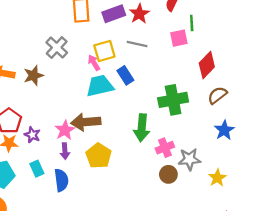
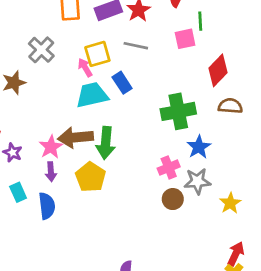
brown semicircle: (217, 95) -> (230, 106), turned 42
green arrow: (142, 128) -> (106, 143), moved
blue star: (224, 130) -> (199, 147), moved

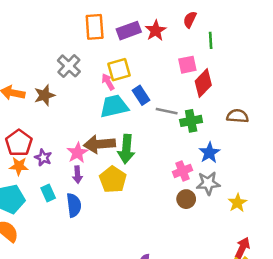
pink square: (185, 39) -> (187, 65), moved
gray line: (136, 46) -> (167, 111), moved
red diamond: (218, 70) -> (203, 83), moved
green cross: (178, 111) -> (191, 121), size x0.7

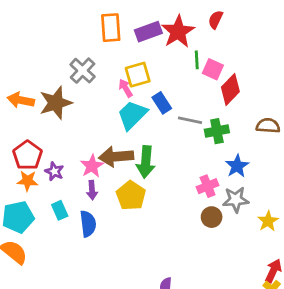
red star: (156, 31) -> (178, 32), size x1.4
green line: (211, 40) -> (197, 60), moved
pink square: (187, 65) -> (213, 69), turned 36
brown star: (44, 95) -> (56, 103), size x1.4
cyan trapezoid: (114, 106) -> (132, 115), turned -32

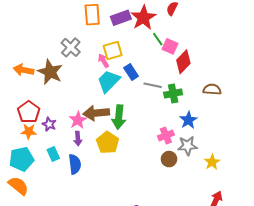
green line: (197, 60) -> (158, 39), turned -32
brown star: (56, 103) -> (50, 72), turned -30

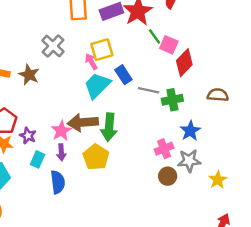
brown star: (50, 72) -> (29, 75), size x0.7
cyan rectangle: (53, 154) -> (37, 159), moved, turned 48

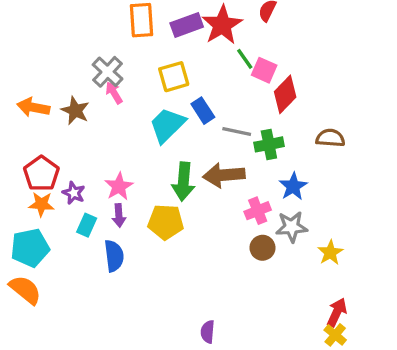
pink arrow: (91, 62) -> (114, 93), moved
brown arrow: (83, 122) -> (224, 175), moved
yellow pentagon: (96, 157) -> (166, 222), turned -30

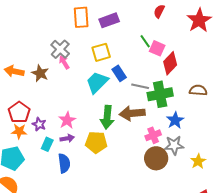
red star: (222, 25) -> (199, 20), moved
green cross: (269, 144) -> (160, 94), size x1.4
purple arrow: (119, 215) -> (67, 138), turned -96
brown circle: (263, 248) -> (156, 158), size x1.5

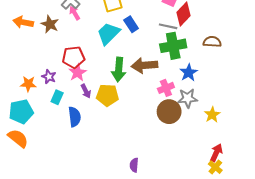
gray line: (140, 86) -> (168, 26), moved
red pentagon: (19, 112) -> (74, 57), moved, turned 30
purple arrow: (67, 138) -> (86, 91), moved, turned 72

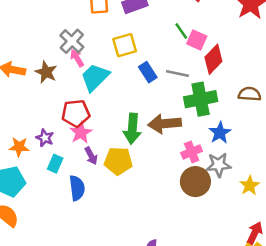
gray line: (168, 26) -> (177, 73), moved
cyan trapezoid: (108, 34) -> (95, 77), moved

